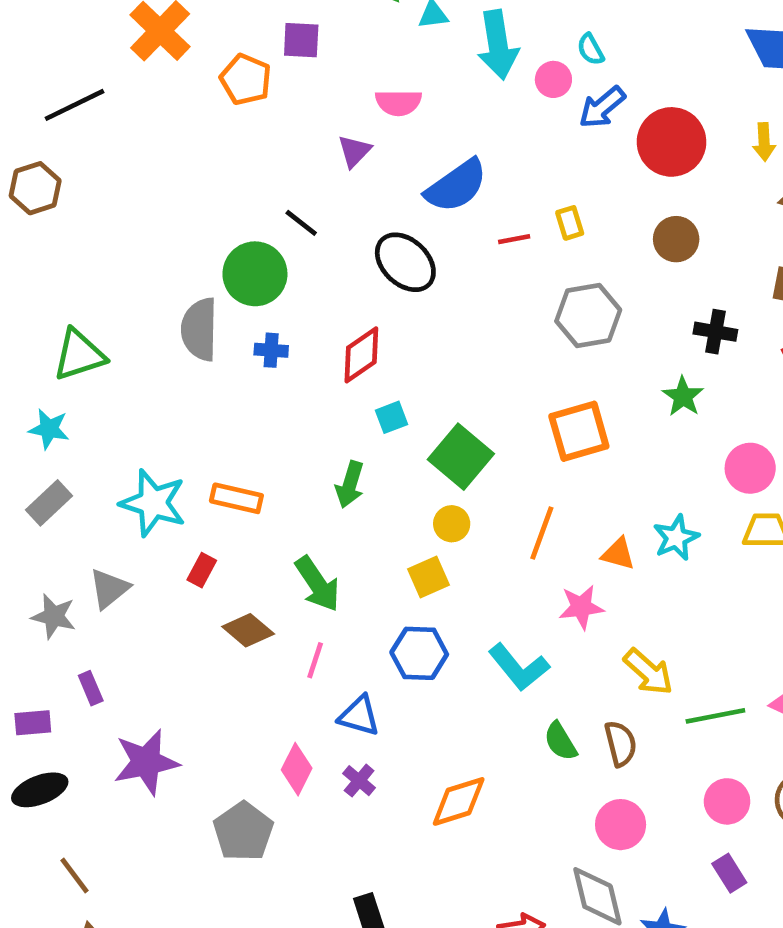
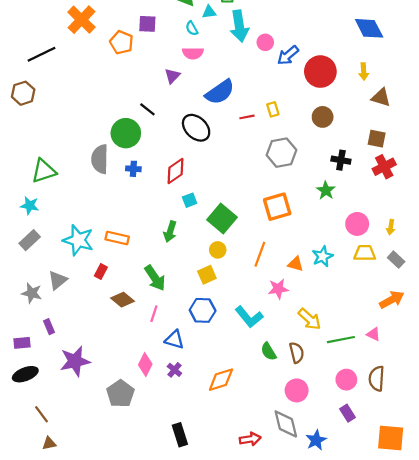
cyan semicircle: (590, 49) -> (192, 28), moved

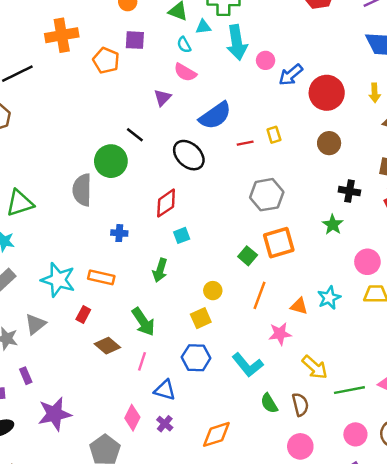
orange cross: (81, 20) -> (62, 35), turned 36
pink semicircle: (193, 53) -> (185, 72), turned 30
gray hexagon: (281, 153) -> (267, 195), moved
blue cross: (133, 169) -> (119, 233), moved
green square: (222, 219) -> (248, 256), moved, size x0.6

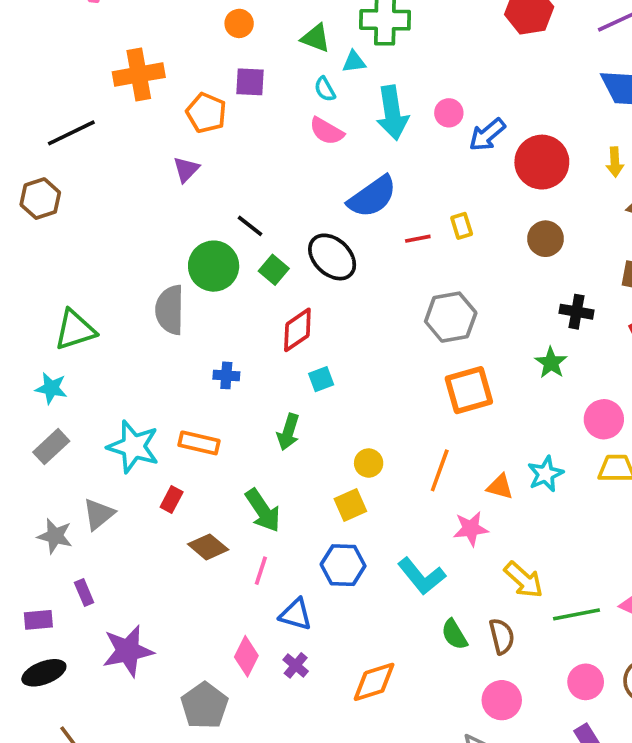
cyan arrow: (237, 42) -> (392, 113), moved
purple triangle: (162, 98) -> (186, 169), moved
green square: (248, 256) -> (274, 270), moved

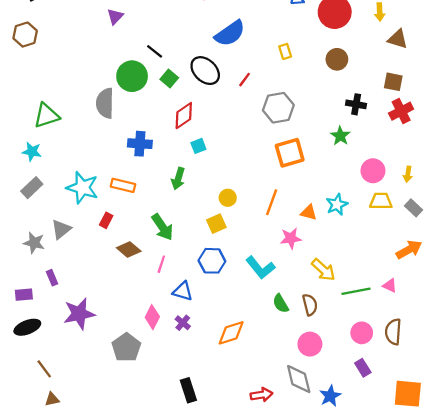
red line: (418, 239) -> (245, 80), moved, turned -42
blue cross: (226, 375) -> (140, 144), size x1.5

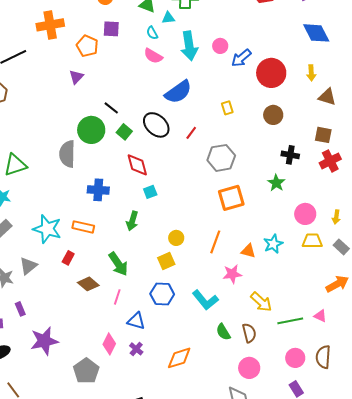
red diamond: (184, 116) -> (137, 165), turned -70

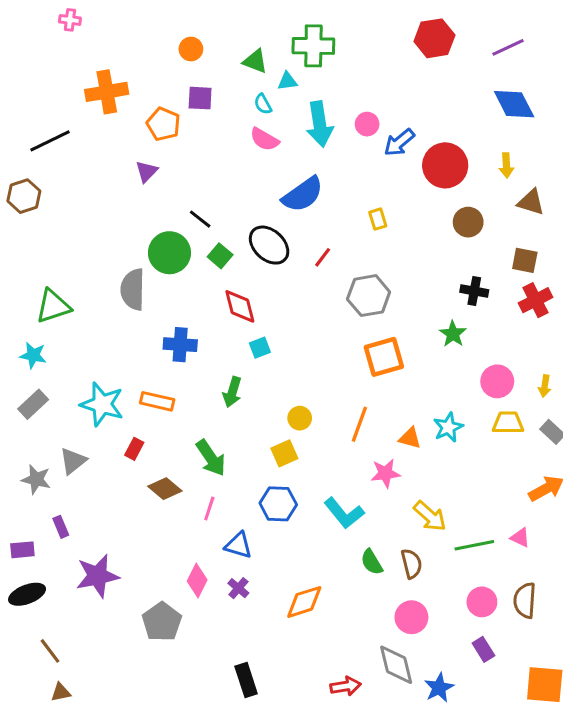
brown circle: (273, 115) -> (468, 222), moved

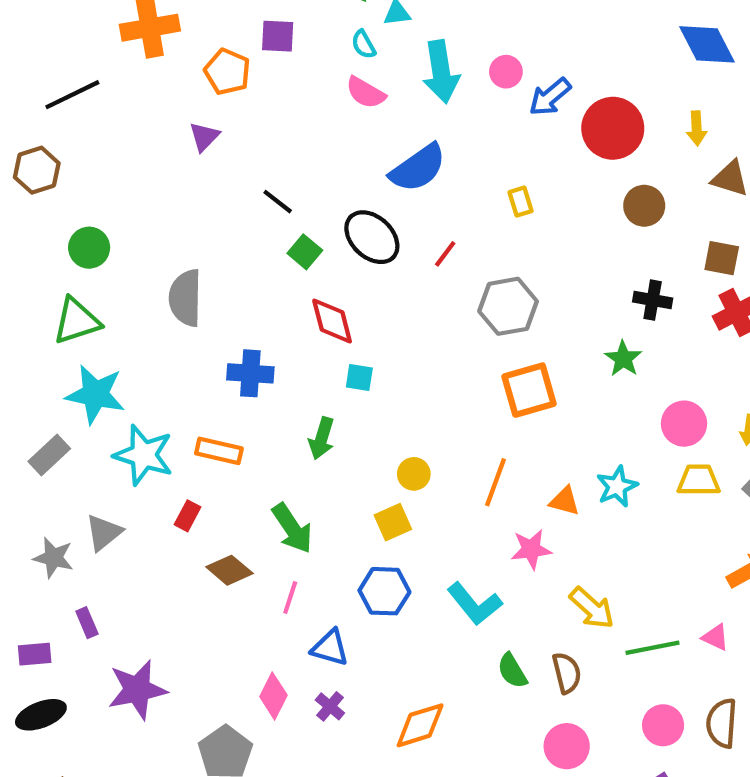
green circle: (169, 253) -> (89, 248), moved, size x0.7
cyan square: (260, 348) -> (359, 378), turned 30
cyan star: (33, 355) -> (95, 394), moved, size x1.6

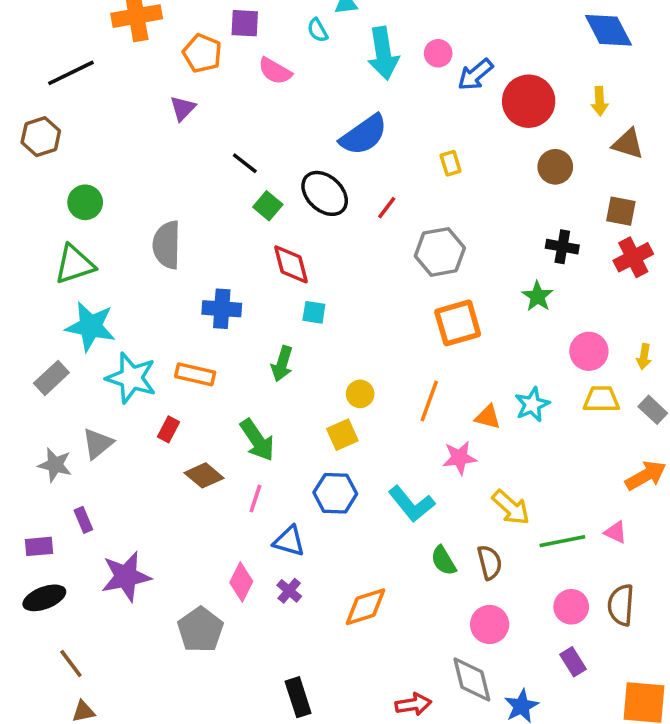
pink semicircle: (366, 93) -> (275, 71), moved

